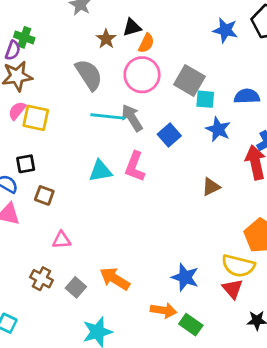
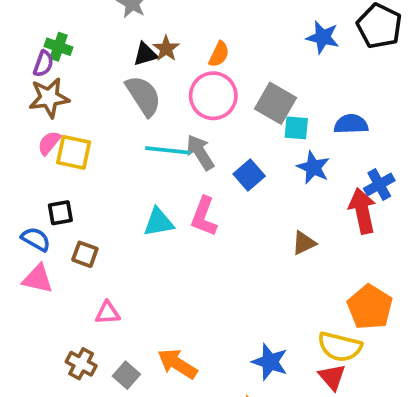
black triangle: (132, 27) -> (145, 54), moved

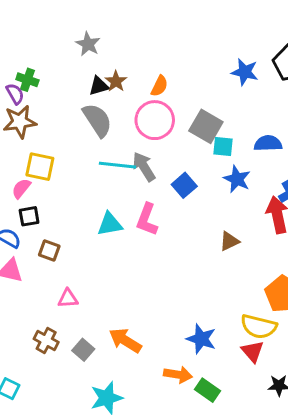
purple semicircle: (43, 64) -> (15, 94), turned -50
pink semicircle: (49, 143) -> (21, 188), moved

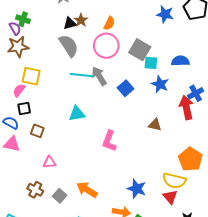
pink L-shape: (147, 219) -> (109, 141), moved
brown triangle: (229, 241) -> (155, 125), turned 40

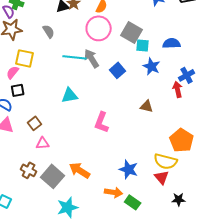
gray semicircle: (69, 46) -> (49, 31), moved, size x0.6
red arrow: (186, 108) -> (178, 89), size x0.7
brown square: (37, 131) -> (35, 123), moved, turned 32
gray square: (60, 196) -> (53, 176), size x1.6

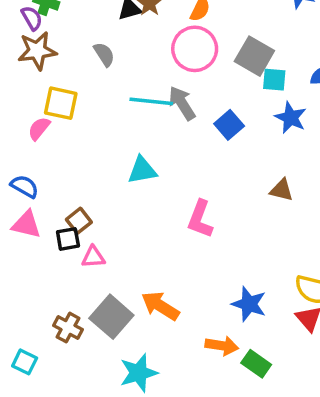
black square: (18, 90) -> (68, 239), moved
brown cross: (29, 170) -> (68, 328), moved

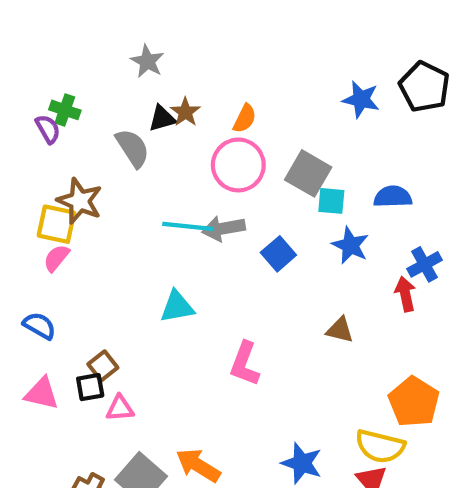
brown star: (37, 51) -> (80, 201), moved, turned 30
gray semicircle: (104, 54) -> (133, 148), moved, size x1.4
yellow square: (61, 103) -> (56, 224), moved
gray arrow: (182, 103) -> (223, 228), turned -68
pink triangle: (26, 224) -> (42, 393), moved

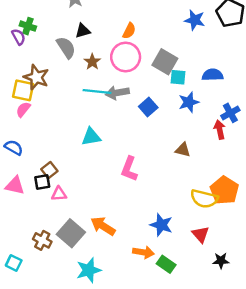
brown star: (185, 112) -> (92, 62), moved
blue star: (350, 245) -> (189, 102), turned 30
yellow semicircle: (380, 446) -> (204, 199), moved

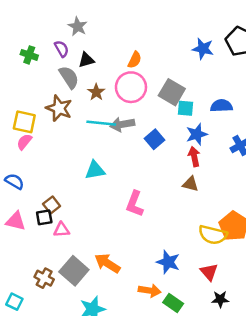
purple semicircle: (18, 37) -> (62, 49), moved
brown star: (36, 77) -> (59, 108), moved
red arrow: (220, 130) -> (194, 157), moved
black star: (221, 261) -> (220, 299), moved

